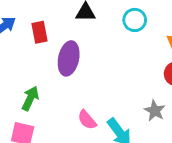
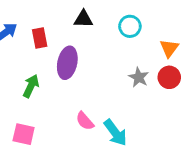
green arrow: (30, 98) -> (31, 86), moved
gray star: (155, 111) -> (139, 77), moved

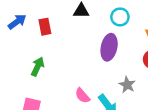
purple ellipse: (67, 63) -> (109, 47), moved
gray star: (139, 77) -> (127, 85), moved

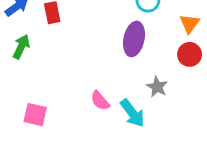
green arrow: (38, 67) -> (21, 47), moved

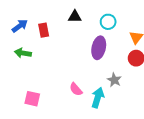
green arrow: (21, 47) -> (23, 53), turned -105
cyan arrow: (132, 113) -> (98, 98), turned -126

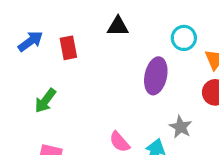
cyan circle: (108, 22) -> (184, 38), moved
green arrow: (23, 53) -> (45, 101), moved, turned -63

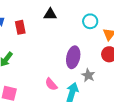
purple ellipse: (156, 76) -> (73, 57), moved

